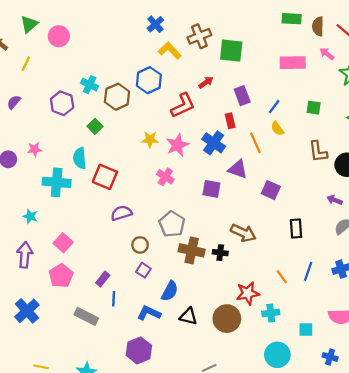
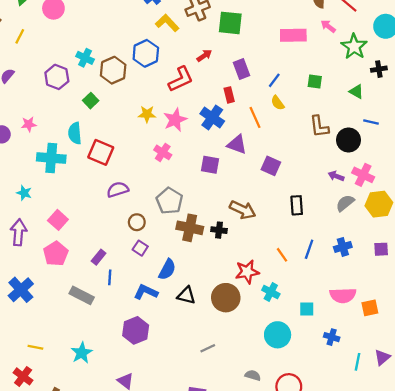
cyan cross: (271, 313) -> (271, 292), turned 35

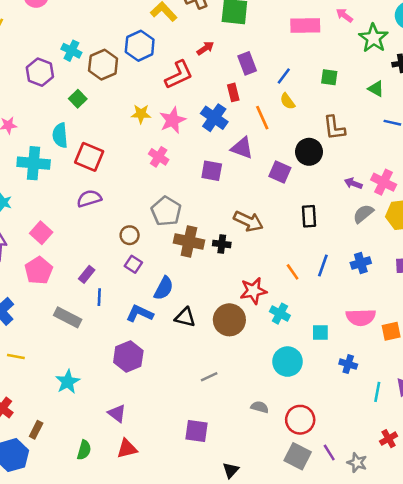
black circle: (348, 140) -> (309, 152), moved
purple semicircle: (118, 190) -> (89, 199), moved
yellow line: (35, 347) -> (16, 356), moved

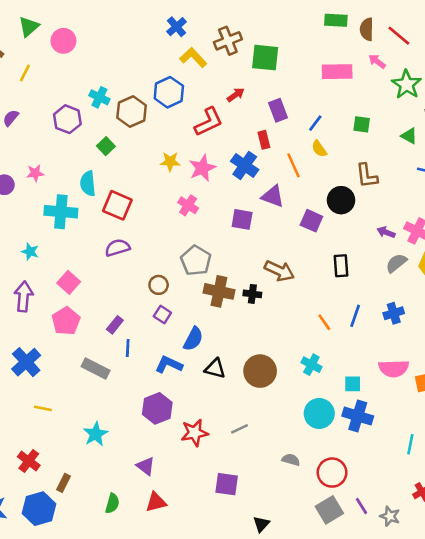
red star: (253, 291) -> (195, 433), moved
blue cross: (348, 364) -> (358, 416), moved, size x1.6
gray square: (298, 456) -> (329, 510), turned 32

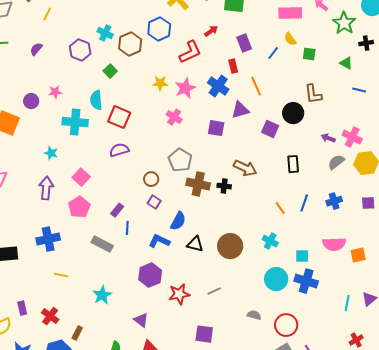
yellow semicircle: (319, 149) -> (290, 39), moved
purple triangle: (273, 196) -> (240, 110), turned -36
blue cross: (26, 362) -> (48, 239), turned 30

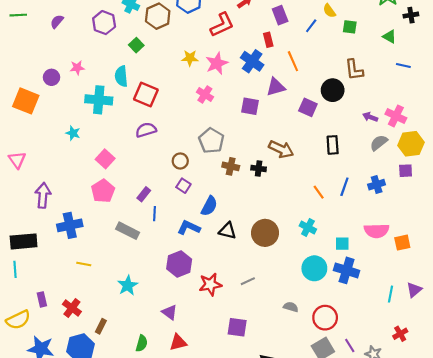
brown cross: (198, 184) -> (231, 166), size x0.7
purple arrow: (46, 188) -> (43, 195), moved
purple square: (368, 203) -> (406, 171), moved

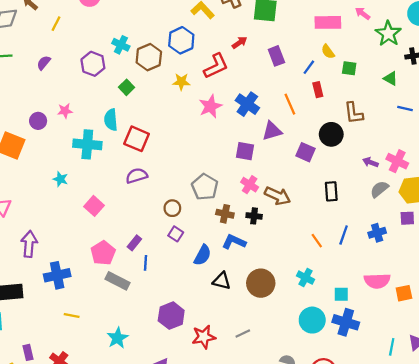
red rectangle: (268, 40) -> (318, 90), moved
yellow star: (190, 58) -> (181, 82), moved
pink cross: (205, 94) -> (250, 185), moved
pink pentagon: (103, 191) -> (103, 253), moved
blue L-shape: (189, 228) -> (234, 242), moved

